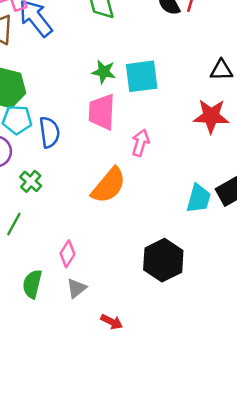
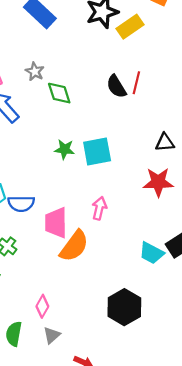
pink trapezoid: (102, 112) -> (56, 223), moved
blue semicircle: (49, 132) -> (21, 204), turned 100
cyan trapezoid: (199, 199) -> (152, 253), turned 105

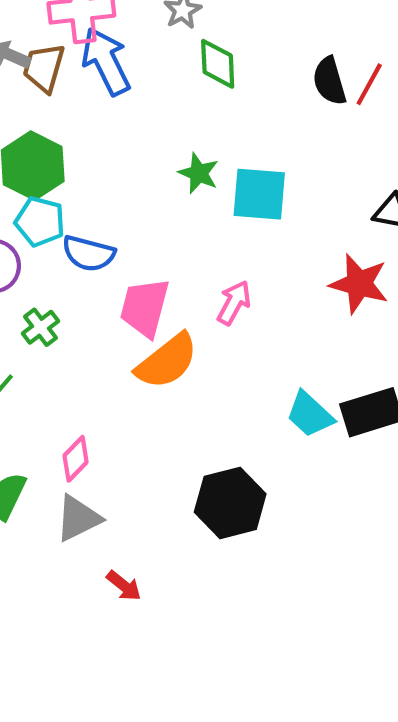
gray triangle: (52, 335) -> (78, 518), size x1.4

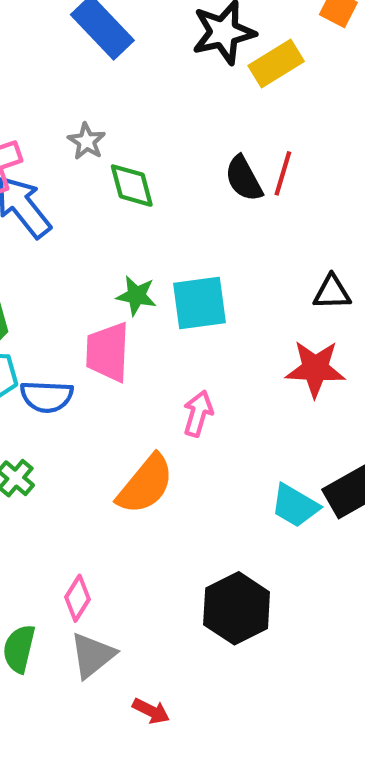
pink trapezoid: (145, 308) -> (108, 352), moved

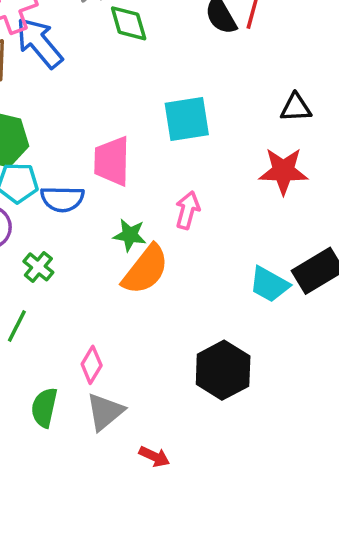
green star: (136, 296) -> (130, 235), moved

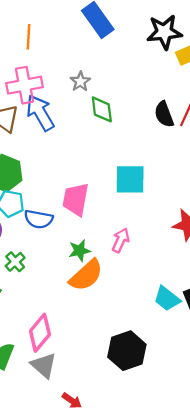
green star: (130, 235) -> (80, 251), turned -30
pink diamond: (92, 365) -> (40, 333), size x1.5
gray triangle: (105, 412) -> (44, 365), turned -48

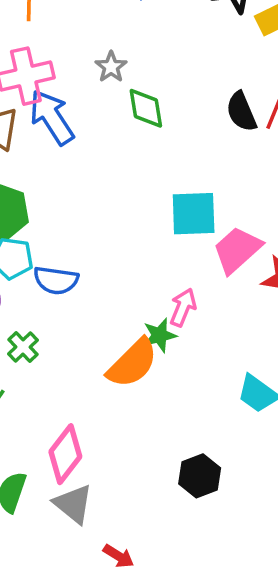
pink trapezoid: (76, 199) -> (237, 250), moved, turned 40
green star: (80, 251) -> (160, 335), moved
black hexagon: (127, 351) -> (200, 476), size x0.7

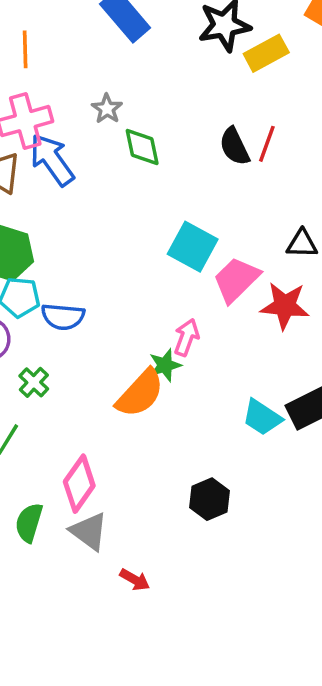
cyan square: (194, 214) -> (193, 247), turned 33

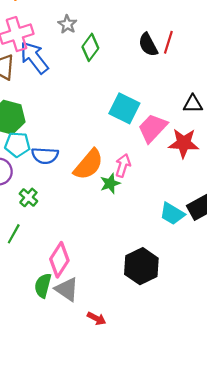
green diamond: (142, 147) -> (90, 47), turned 50
orange semicircle: (140, 393) -> (88, 164), moved
black hexagon: (210, 499) -> (141, 266), size x1.4
green semicircle: (29, 523) -> (43, 286), moved

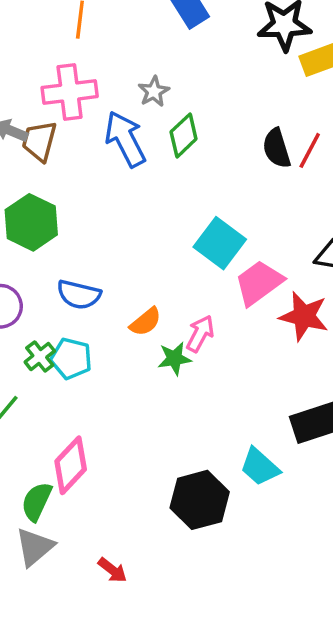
blue arrow: (34, 58) -> (125, 139), moved
cyan pentagon: (17, 145) -> (71, 359), moved
orange semicircle: (88, 164) -> (146, 322), size x0.6
cyan trapezoid: (172, 214) -> (260, 467), moved
gray triangle: (67, 289) -> (35, 547), moved, turned 35

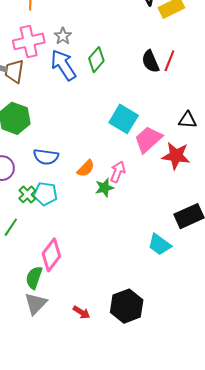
gray star: (154, 92) -> (63, 36), moved
black hexagon: (200, 500) -> (127, 306), moved

